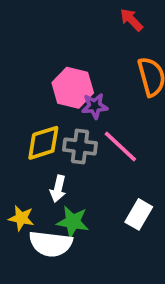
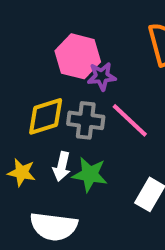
yellow star: (21, 218) -> (22, 172), moved
green star: (73, 222) -> (90, 174), moved

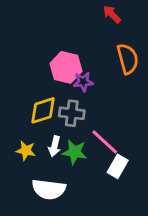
pink line: (130, 120) -> (105, 142), moved

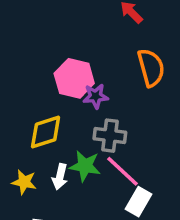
gray cross: (72, 113) -> (110, 136), moved
green star: (75, 152) -> (85, 166), moved

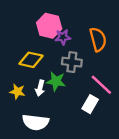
orange semicircle: (151, 68) -> (98, 39), moved
yellow diamond: (46, 132) -> (31, 60), turned 30
pink line: (122, 171) -> (101, 85), moved

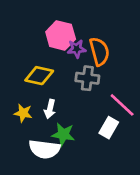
orange semicircle: (98, 39) -> (99, 51), moved
green star: (56, 81) -> (63, 134), moved

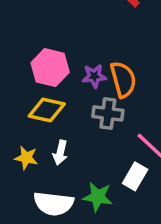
pink hexagon: (61, 35) -> (50, 68), moved
green star: (63, 134) -> (98, 197), moved

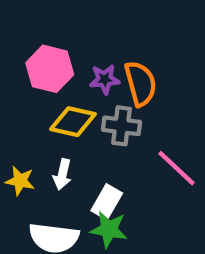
yellow diamond: (47, 110) -> (73, 122), moved
white rectangle: (135, 176) -> (107, 202), moved

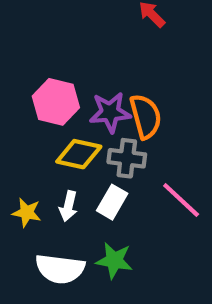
purple star: (105, 79) -> (110, 112), size x1.4
white rectangle: (107, 202) -> (112, 202), moved

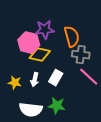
pink hexagon: (56, 102) -> (29, 43), moved
purple star: (110, 112) -> (45, 30), moved
gray cross: (127, 158) -> (81, 55), moved

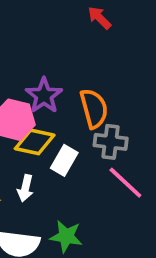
purple star: (45, 30) -> (44, 96), turned -30
white rectangle: (56, 78) -> (64, 160), moved

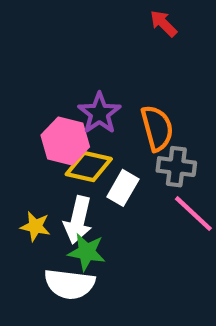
white arrow: (25, 188) -> (78, 220), size x1.5
green star: (66, 236) -> (87, 252), moved

